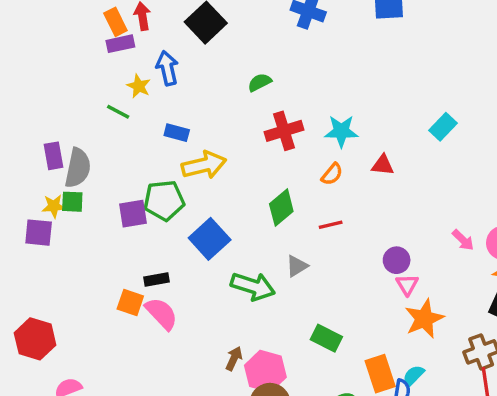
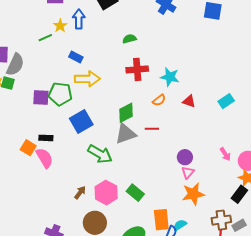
green line: (118, 112) -> (45, 38), turned -64
cyan rectangle: (443, 127) -> (226, 101), moved
gray triangle: (297, 266) -> (125, 134), moved, size x1.6
pink hexagon: (265, 371) -> (106, 193), moved

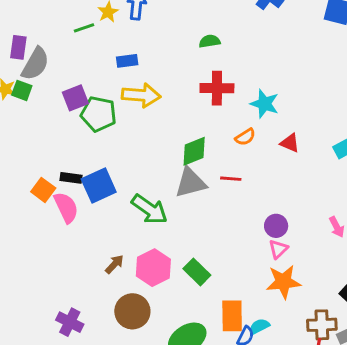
blue rectangle: (76, 57) -> (127, 61), turned -40
purple square: (41, 97) -> (75, 98), moved, turned -30
blue square: (81, 122) -> (99, 185), moved

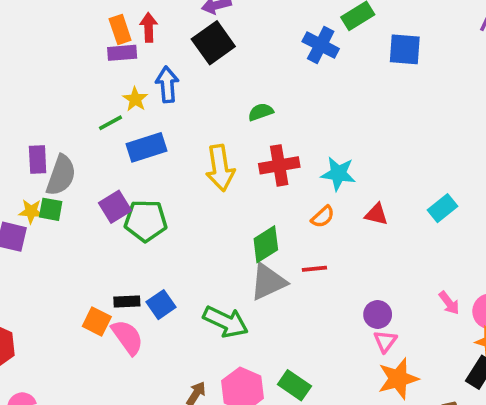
blue rectangle: (127, 61) -> (147, 147), moved, size x1.5
yellow arrow: (141, 95) -> (220, 168), moved, turned 87
blue square: (99, 185) -> (161, 305), size x0.7

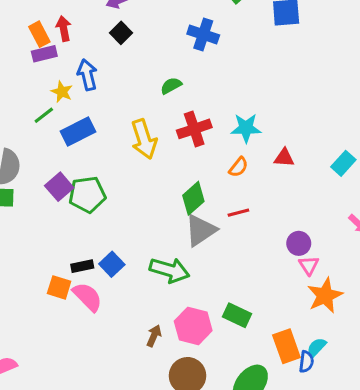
black square: (213, 43) -> (121, 33), size x0.6
blue cross: (321, 45) -> (203, 35), moved
cyan rectangle: (443, 208) -> (343, 163), moved

